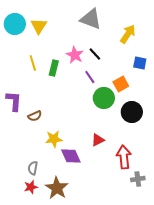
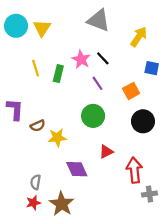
green circle: (104, 98) -> (93, 116), moved
yellow star: (54, 139) -> (57, 138), moved

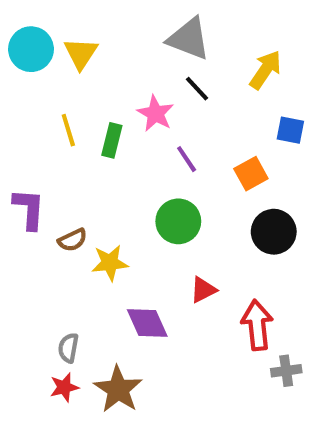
black line: (103, 58) -> (197, 89), moved

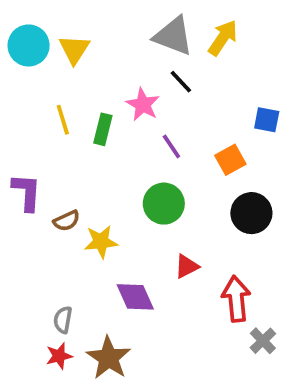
yellow arrow: (265, 70) -> (223, 38), moved
gray cross: (286, 371) -> (263, 341), turned -36

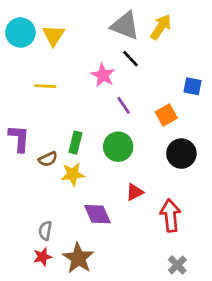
yellow line: (63, 120) -> (45, 86), turned -70
green rectangle: (103, 129) -> (75, 143), moved
gray cross: (263, 341) -> (177, 265), moved

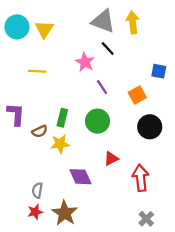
yellow arrow: (161, 27) -> (133, 22), turned -40

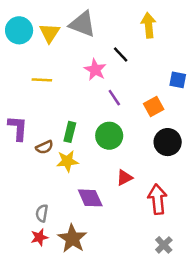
gray triangle: (103, 21) -> (83, 24), moved

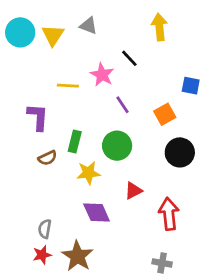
gray triangle: (83, 24) -> (88, 26), size x0.6
yellow line: (42, 80) -> (68, 86), moved
purple L-shape: (18, 128) -> (38, 117), moved
yellow star: (67, 161) -> (88, 173), moved
gray cross: (164, 245) -> (162, 263), moved, turned -36

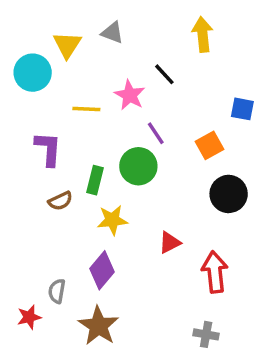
cyan circle: (20, 32) -> (33, 73), moved
green circle: (117, 146) -> (138, 166), moved
purple diamond: (97, 212) -> (102, 270), moved, turned 64
red star: (42, 255) -> (29, 317), moved

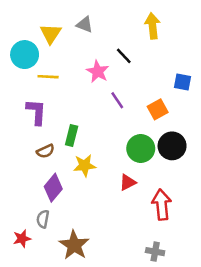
yellow line: (86, 109) -> (48, 77), moved
green circle: (138, 166) -> (141, 149), moved
purple diamond: (102, 270) -> (53, 188), moved

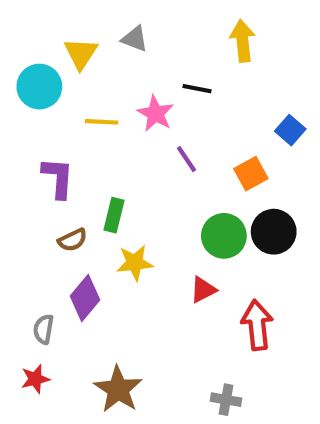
black line: (124, 56) -> (197, 89), turned -36
yellow line: (48, 77) -> (102, 122), moved
blue square: (182, 82) -> (290, 130), turned 30
gray semicircle: (43, 219) -> (44, 329), moved
gray cross: (155, 252) -> (226, 400), moved

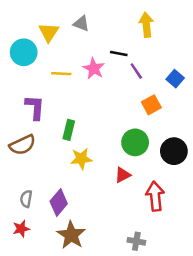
purple line: (187, 159) -> (136, 71), moved
black circle: (274, 232) -> (174, 151), moved
brown semicircle: (73, 240) -> (22, 145), moved, size x1.5
purple diamond: (85, 298) -> (59, 202), moved

